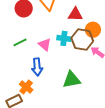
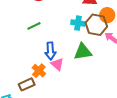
pink triangle: (45, 45) -> (57, 64), moved
green triangle: (72, 80) -> (83, 52), moved

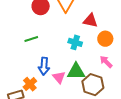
brown hexagon: (96, 25) -> (93, 85), moved
pink triangle: (57, 64) -> (59, 77), moved

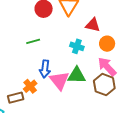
pink arrow: (106, 62) -> (107, 67), size x1.5
pink triangle: (59, 77) -> (59, 81), size x1.5
brown hexagon: (93, 85) -> (104, 85), moved

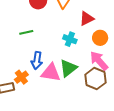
red triangle: (93, 25) -> (87, 19), turned -42
green triangle: (77, 75) -> (68, 68), turned -42
pink triangle: (59, 81) -> (51, 73), turned -45

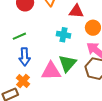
red triangle: (87, 19) -> (76, 11), turned 42
blue arrow: (37, 60) -> (25, 57), moved

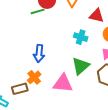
green line: (19, 36) -> (38, 11), moved
pink triangle: (51, 71) -> (63, 83), moved

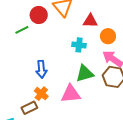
green line: (38, 11) -> (22, 30), moved
green triangle: (81, 66) -> (85, 73), turned 36

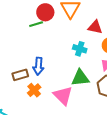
green line: (22, 30) -> (36, 24), moved
pink triangle: (71, 94) -> (63, 96), turned 40
brown rectangle: (29, 108) -> (20, 75), moved

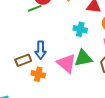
orange cross: (34, 90) -> (38, 74), turned -32
pink triangle: (63, 96) -> (67, 63), moved

